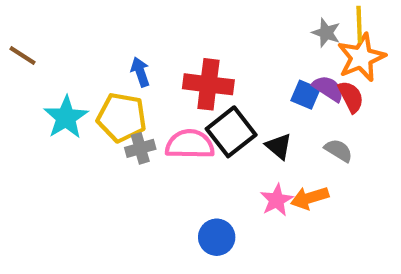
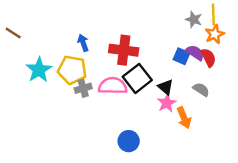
orange star: (361, 57) -> (215, 34), size x0.7
orange arrow: (310, 198) -> (184, 118), turned -95
pink star: (277, 200) -> (167, 103), moved

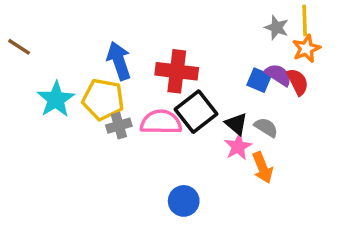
blue arrow: (83, 43) -> (119, 61), size x1.5
gray semicircle: (201, 89) -> (266, 127), moved

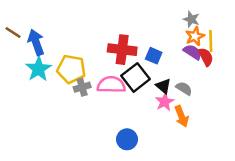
yellow line: (305, 21) -> (211, 41), moved
orange star: (306, 49) -> (195, 36), moved
blue arrow: (119, 61) -> (36, 42), moved
blue square: (259, 80) -> (154, 56), moved

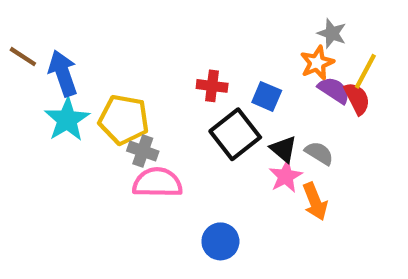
orange star: (195, 36) -> (317, 63), moved
yellow line: (211, 41) -> (365, 71), turned 30
red cross: (122, 50) -> (212, 86), size x0.6
pink semicircle: (111, 85) -> (157, 183), moved
gray cross: (82, 87) -> (143, 151), turned 35

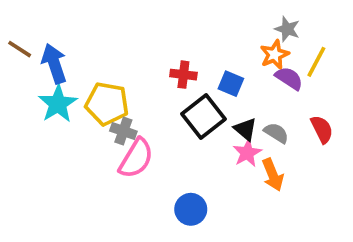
red semicircle: (357, 99) -> (322, 129), moved
pink semicircle: (157, 183) -> (136, 158), turned 120

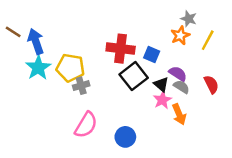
red cross: (183, 75) -> (121, 49), size x1.6
purple semicircle: (289, 78) -> (178, 74), moved
gray cross: (123, 131) -> (81, 86), turned -35
pink semicircle: (136, 158) -> (86, 125), moved

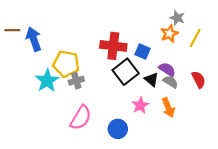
brown line: (13, 32) -> (12, 30), turned -32
cyan star: (38, 68) -> (47, 81), moved
pink star: (162, 100) -> (140, 105), moved

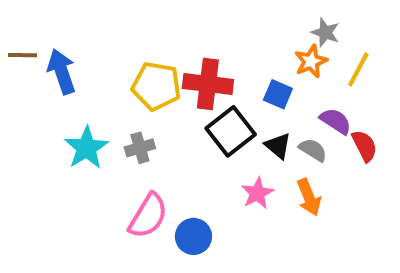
blue square: (142, 52) -> (278, 94), moved
yellow pentagon: (66, 64) -> (156, 86), moved
purple semicircle: (167, 69) -> (336, 121), moved
blue circle: (118, 129) -> (193, 236), moved

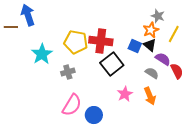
blue arrow: (62, 72) -> (28, 15), moved
black triangle: (278, 146) -> (150, 45), moved
cyan star: (86, 148) -> (42, 54), moved

